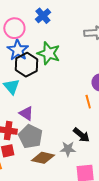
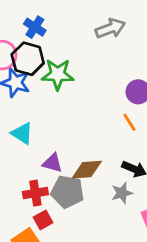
black hexagon: (26, 65) -> (28, 59), moved
brown diamond: (43, 158) -> (87, 170), moved

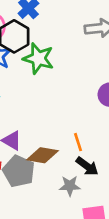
orange line: (129, 122) -> (78, 142), moved

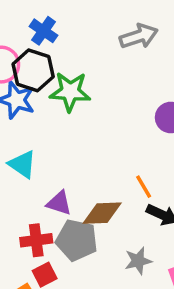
gray star: (70, 186) -> (138, 261), moved

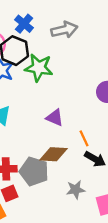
gray arrow: (139, 36) -> (64, 30), moved
purple triangle: (59, 203) -> (55, 118), moved

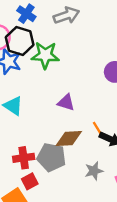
orange line: (84, 138) -> (98, 129), moved

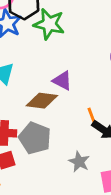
brown diamond: (69, 138) -> (42, 101), moved
gray star: (94, 171) -> (79, 162), turned 30

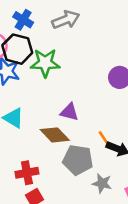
brown diamond: (42, 101) -> (55, 135), turned 52
gray pentagon: (35, 138) -> (78, 160), moved

